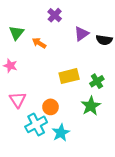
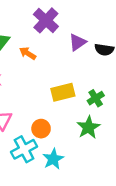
purple cross: (55, 15) -> (46, 20), size x1.5

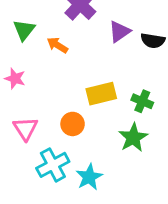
green cross: (96, 98) -> (142, 101), turned -35
orange circle: (41, 129) -> (73, 124), moved

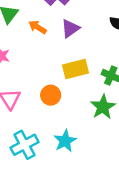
purple triangle: (120, 32) -> (70, 28), moved
cyan cross: (53, 165) -> (25, 145), moved

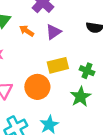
orange circle: (51, 95) -> (37, 87), size x1.5

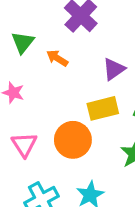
purple triangle: (54, 32) -> (114, 69), moved

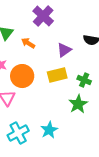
orange circle: (73, 140) -> (22, 76), moved

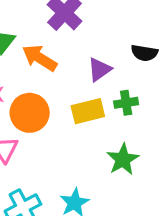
orange arrow: (28, 43) -> (40, 58), size x1.5
green cross: (84, 80) -> (126, 103), moved, turned -32

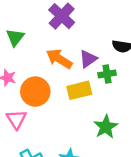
orange arrow: (40, 58) -> (59, 59), moved
green cross: (126, 103) -> (107, 74), moved

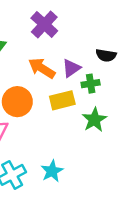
green star: (106, 127) -> (94, 120), moved

